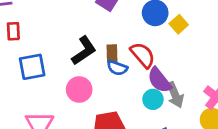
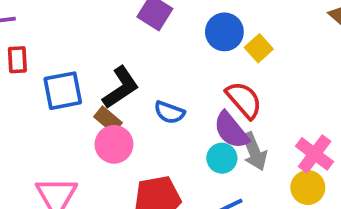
brown rectangle: (112, 54) -> (108, 120), moved, turned -48
red semicircle: (143, 55) -> (244, 100), moved
blue square: (32, 67) -> (63, 91), moved

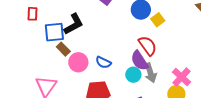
black L-shape: (121, 88) -> (74, 24), moved
blue semicircle: (169, 112) -> (103, 62), moved
brown rectangle: (108, 120) -> (63, 49), moved

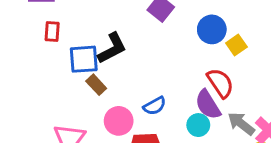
pink circle: (78, 62) -> (119, 121), moved
blue semicircle: (103, 62) -> (155, 106), turned -56
gray arrow: (150, 73) -> (241, 124), moved, turned 144

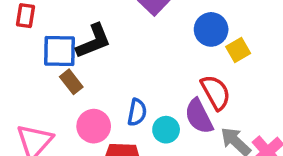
blue semicircle: (155, 106) -> (137, 112), turned -55
cyan circle: (198, 125) -> (166, 130), moved

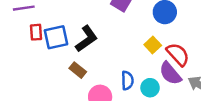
yellow square: (238, 50) -> (153, 45), moved
blue square: (59, 51) -> (56, 37), moved

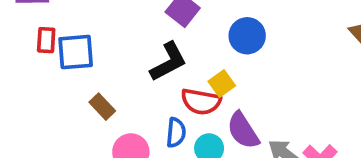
black L-shape: (86, 39) -> (168, 62), moved
red semicircle: (178, 54) -> (201, 102), moved, turned 135

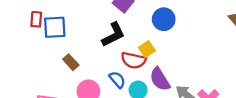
blue semicircle: (176, 133) -> (117, 80), turned -48

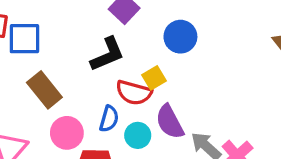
brown rectangle: (71, 62) -> (44, 90), size x1.5
blue semicircle: (117, 80) -> (109, 119), turned 54

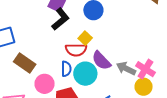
black L-shape: (107, 54) -> (61, 19), moved
cyan circle: (138, 135) -> (85, 74), size x1.5

